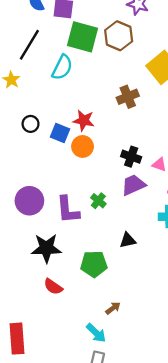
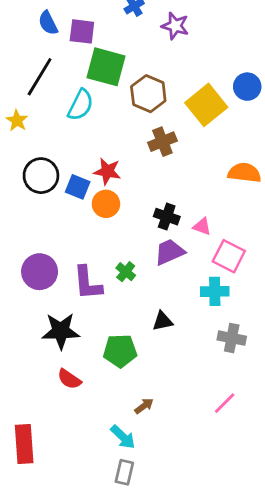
brown hexagon: (119, 36) -> (148, 94), moved
black circle: (31, 124) -> (41, 176), size x1.6

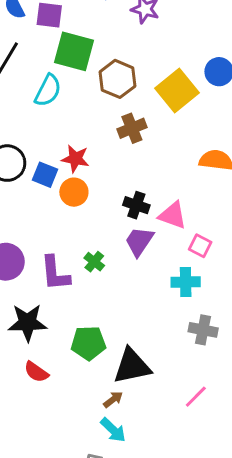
pink triangle: (202, 226) -> (173, 215), size x1.5
purple trapezoid: (170, 252) -> (139, 241), turned -32
pink square: (229, 256) -> (200, 246), size x0.7
black triangle: (162, 321) -> (132, 366), moved, size x1.8
cyan arrow: (123, 437) -> (113, 430), moved

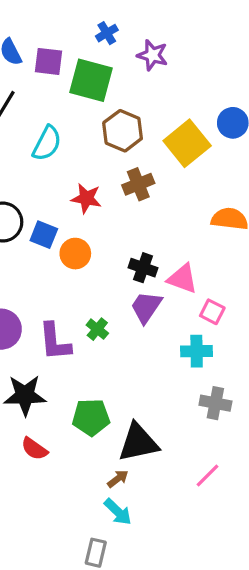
green square: (74, 51) -> (91, 80), moved
red star: (75, 159) -> (86, 198), moved

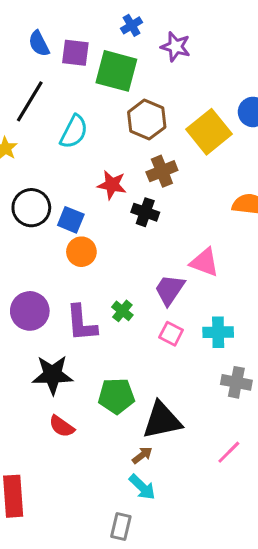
orange circle: (75, 254) -> (81, 252), moved
black cross: (143, 268) -> (145, 212), moved
pink square: (212, 312) -> (171, 334), moved

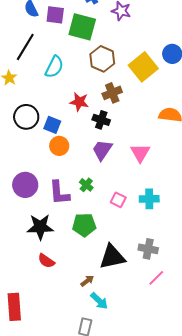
pink triangle: (204, 262) -> (140, 153), turned 40
purple trapezoid: (170, 290) -> (102, 150), moved
gray cross: (236, 382) -> (148, 249), moved
green pentagon: (116, 396) -> (84, 225), moved
brown arrow: (142, 455) -> (87, 281), moved

